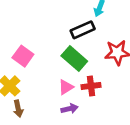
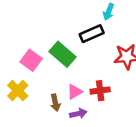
green rectangle: (74, 58) -> (63, 54), moved
brown arrow: (18, 109) -> (55, 103), moved

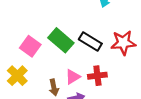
black rectangle: (92, 34) -> (90, 41), moved, turned 55

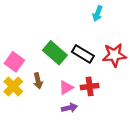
pink square: (30, 46) -> (14, 62), moved
brown arrow: (54, 87) -> (38, 81), moved

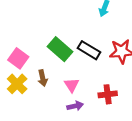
red cross: (90, 86) -> (108, 94), moved
pink triangle: (66, 88) -> (72, 85), turned -32

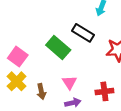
black rectangle: (89, 50) -> (83, 33), moved
brown arrow: (43, 78) -> (41, 91), moved

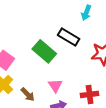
brown arrow: (41, 91) -> (28, 94), turned -32

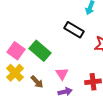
green rectangle: (44, 51) -> (40, 51), moved

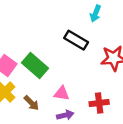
pink triangle: (62, 74) -> (62, 93), turned -48

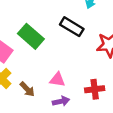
green rectangle: (35, 66) -> (31, 36), moved

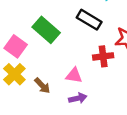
red cross: (95, 89) -> (103, 56), moved

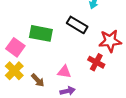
green rectangle: (46, 30) -> (41, 33), turned -30
red cross: (103, 56) -> (96, 62), moved, turned 35

